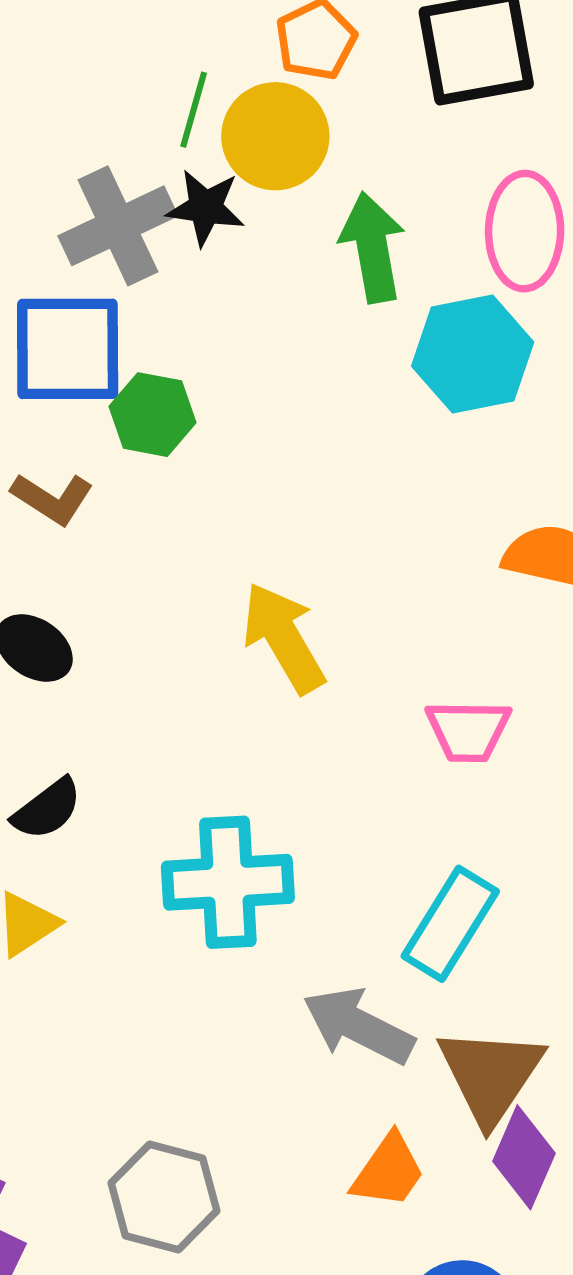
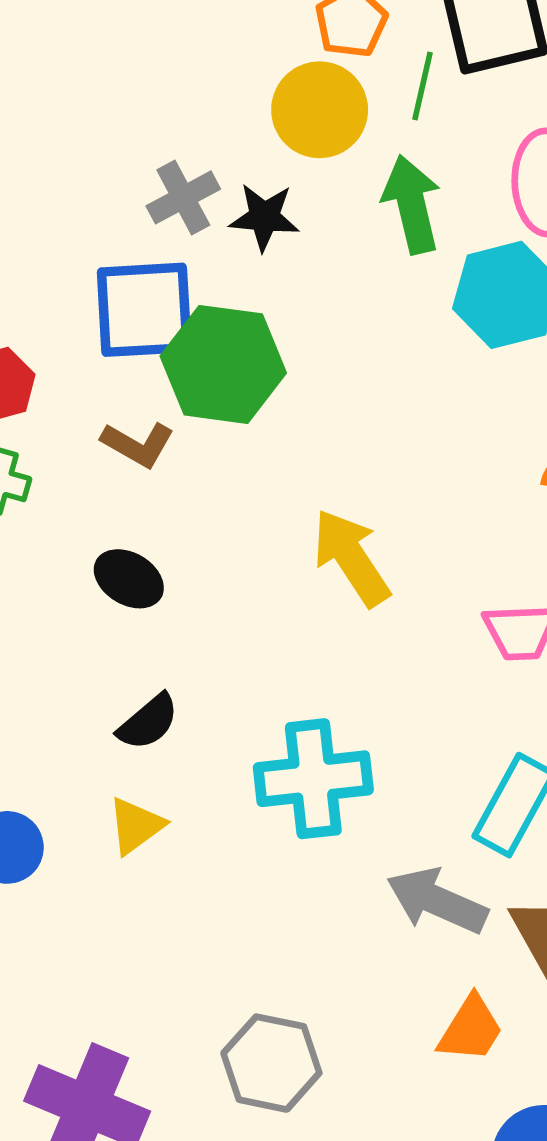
green line: (194, 110) -> (422, 86), moved
black star: (206, 208) -> (264, 217), moved
gray cross: (118, 226) -> (183, 197), size x0.7
green hexagon: (153, 415) -> (223, 364), size x1.6

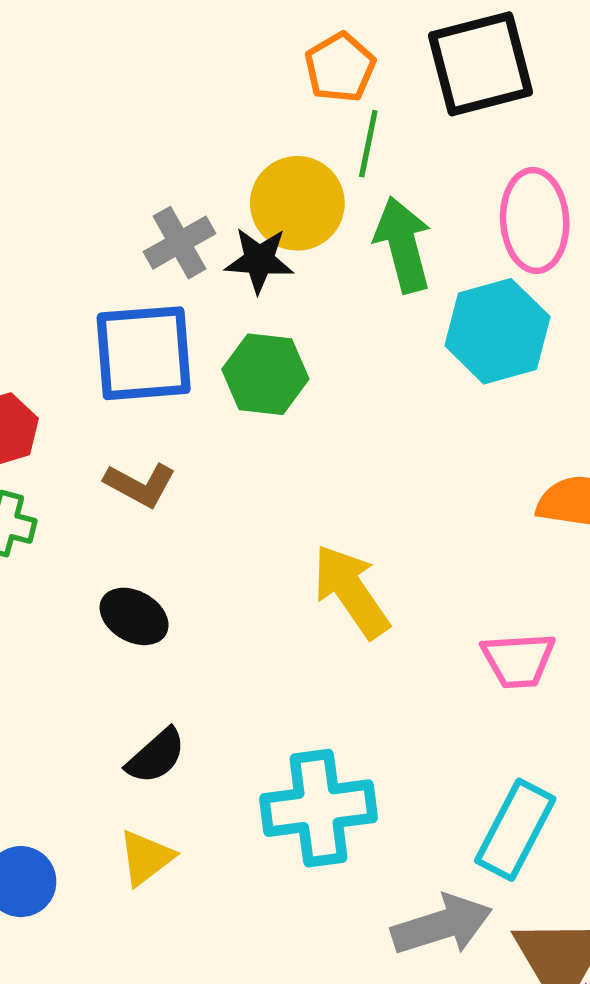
green line: (422, 86) -> (368, 144), moved
yellow circle: (320, 110) -> (297, 203), moved
green hexagon: (223, 364) -> (265, 374), moved, size x0.7
gray arrow: (437, 901) -> (442, 925), turned 140

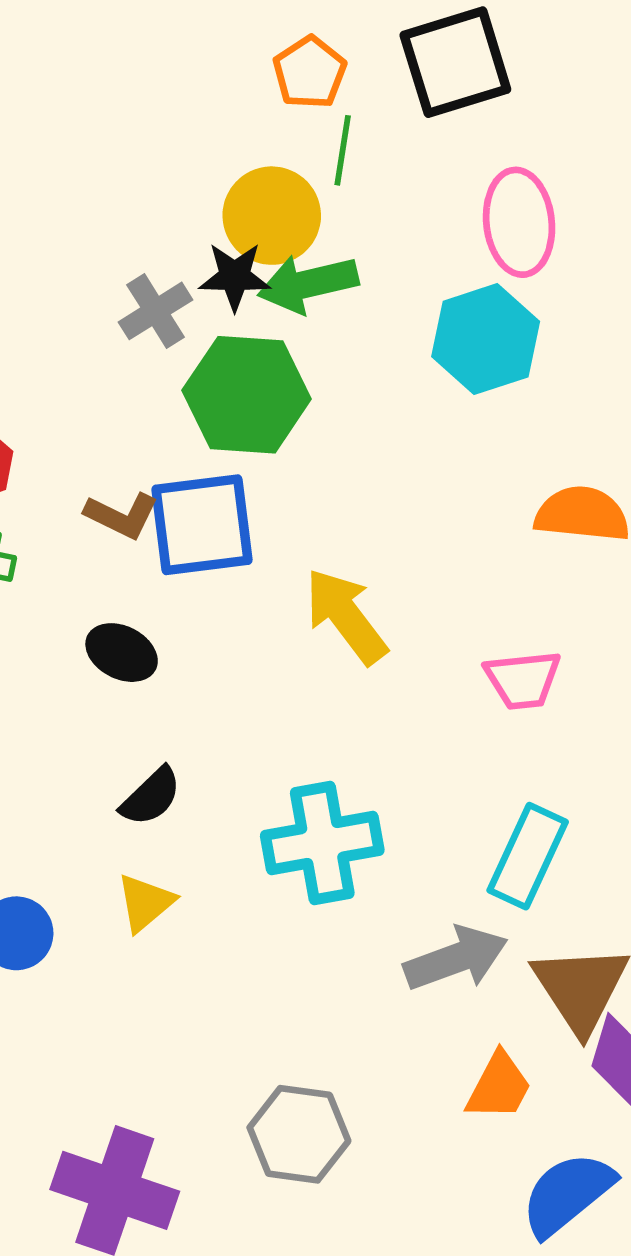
gray cross: (179, 243) -> (156, 311), moved
green arrow: (403, 245) -> (308, 284), moved, turned -86
blue square: (144, 353) -> (202, 525), moved
green hexagon: (265, 374) -> (247, 395), size x1.4

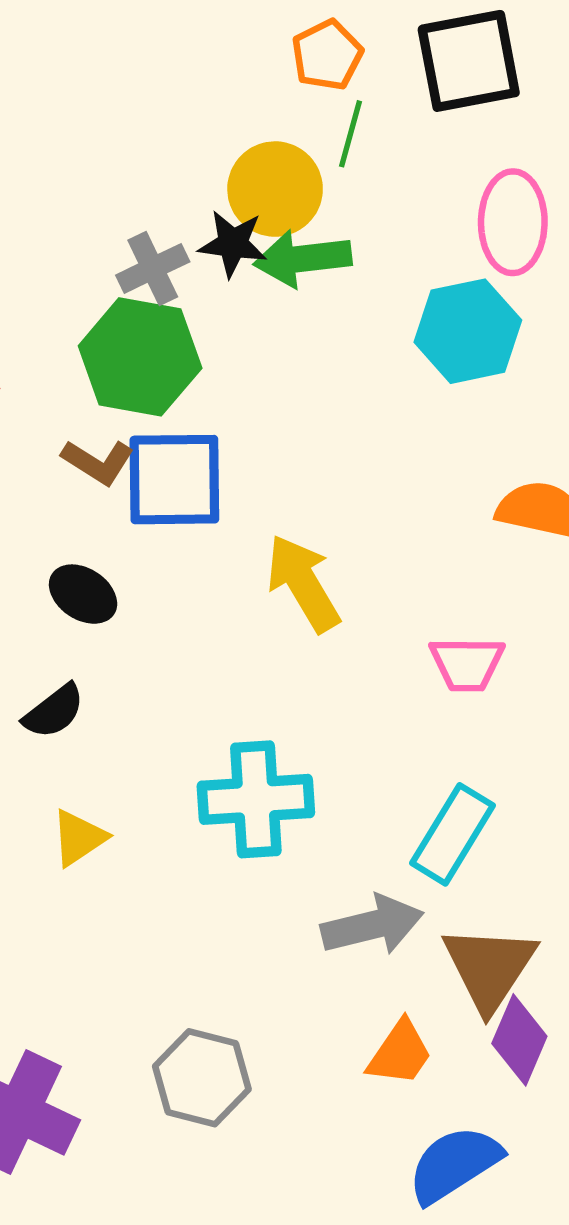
green hexagon: (247, 395) -> (140, 357), moved
black semicircle: (151, 797) -> (54, 711), moved

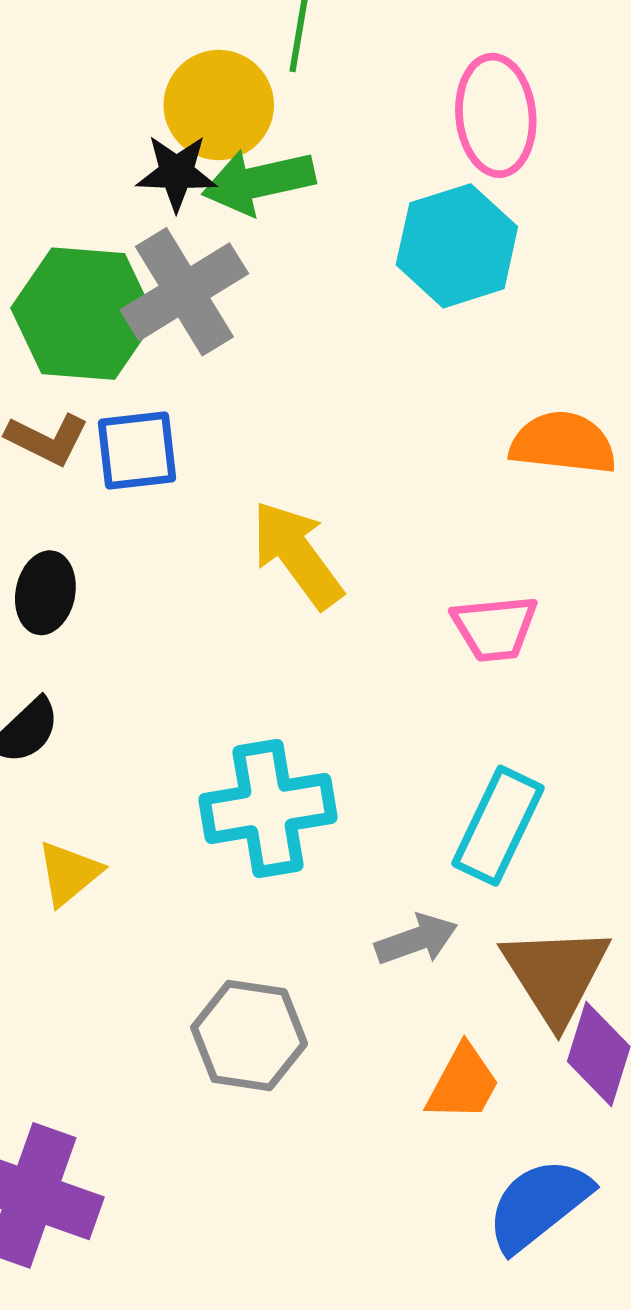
gray cross: (153, 268) -> (184, 292), moved, size x1.5
blue square: (174, 480) -> (137, 451), size x0.7
black ellipse: (83, 594) -> (45, 593), turned 74
gray arrow: (372, 925) -> (416, 939), size x0.7
gray hexagon: (202, 1078) -> (249, 1036), moved

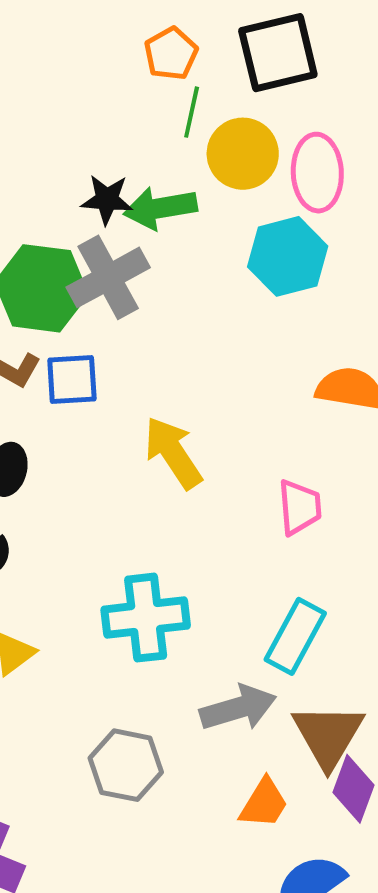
yellow circle: (219, 105) -> (243, 154), moved
pink trapezoid: (495, 628) -> (300, 507), turned -92
gray arrow: (416, 939) -> (238, 708), size x1.4

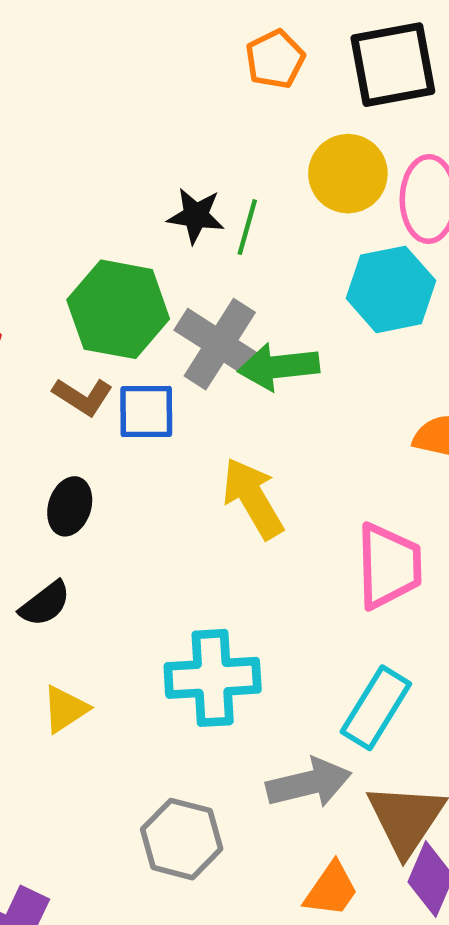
green line: (192, 112) -> (247, 227), moved
green arrow: (160, 208) -> (279, 367), moved
gray cross: (108, 277) -> (220, 344), moved, turned -32
pink trapezoid: (300, 507) -> (389, 566), size x1.4

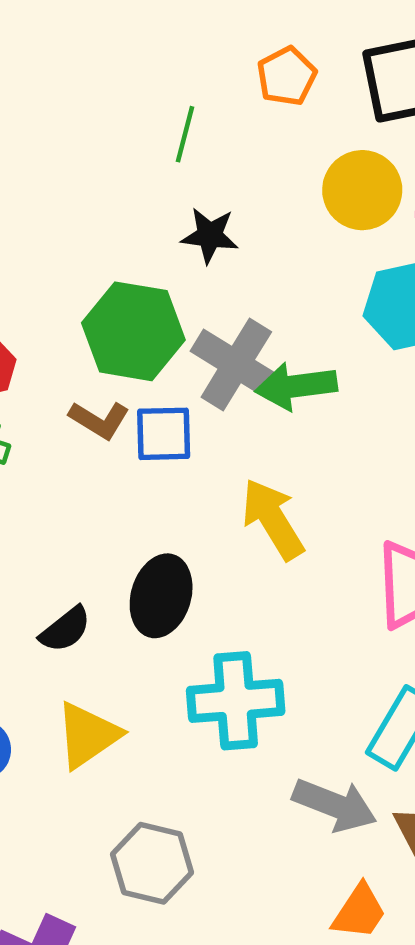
green line: (247, 227) -> (185, 134), moved
black ellipse: (70, 506) -> (161, 596), moved, size x1.4
yellow triangle: (65, 709) -> (88, 735), size x1.4
gray arrow: (309, 783) -> (335, 805), turned 36
gray hexagon: (182, 839) -> (152, 863), moved

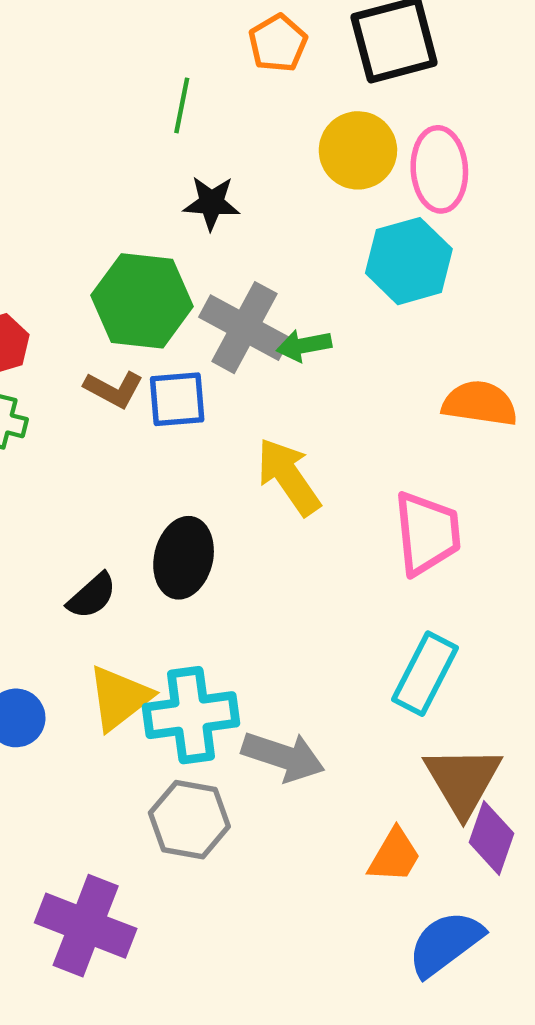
green arrow: (296, 386) -> (304, 345), size x0.7
cyan cross: (236, 701) -> (191, 715), moved
gray arrow: (335, 805) -> (283, 756), moved

